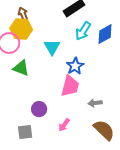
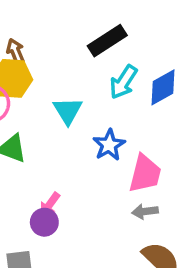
pink trapezoid: (70, 86) -> (145, 174), moved
pink arrow: (64, 125) -> (50, 204), moved

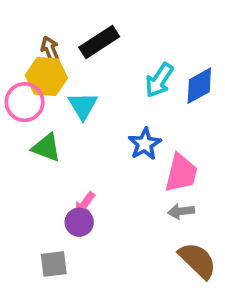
black rectangle: (107, 41) -> (99, 42), moved
cyan triangle: (68, 111) -> (83, 106), moved

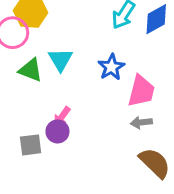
cyan triangle: (83, 106) -> (60, 60), moved
gray square: (54, 264) -> (31, 145), moved

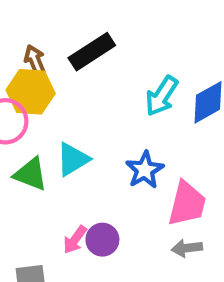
cyan triangle: (60, 60) -> (73, 159), turned 30
purple circle: (57, 131) -> (102, 240), moved

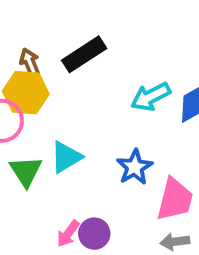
cyan arrow: (162, 96) -> (151, 97), turned 30
green triangle: (31, 174) -> (26, 171), turned 36

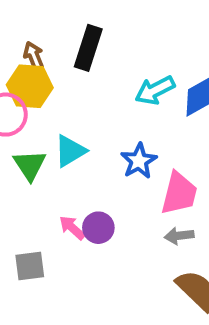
black rectangle: (84, 54) -> (88, 48), turned -39
pink arrow: (68, 234) -> (72, 228), turned 96

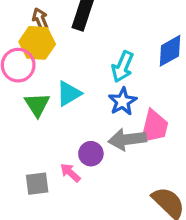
cyan arrow: (155, 90) -> (123, 67), moved, turned -40
pink arrow: (72, 228) -> (70, 173), moved
gray arrow: (179, 236) -> (127, 139), moved, size x1.6

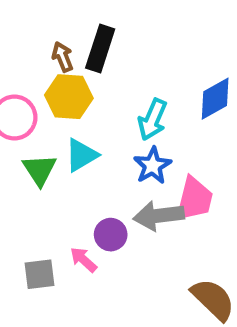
brown arrow: (40, 19) -> (63, 57), moved
yellow hexagon: (37, 43) -> (69, 97), moved

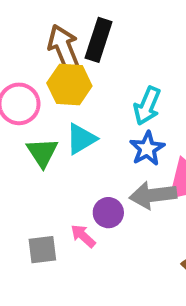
brown arrow: (63, 57) -> (64, 48), size x1.6

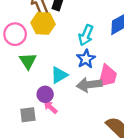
cyan triangle: (81, 139) -> (59, 75), moved
purple circle: (108, 213) -> (45, 94), moved

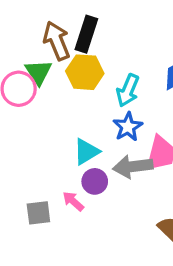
yellow hexagon: (43, 23) -> (85, 72), moved
green triangle: (28, 61) -> (38, 72), moved
purple circle: (45, 94) -> (95, 181), moved

